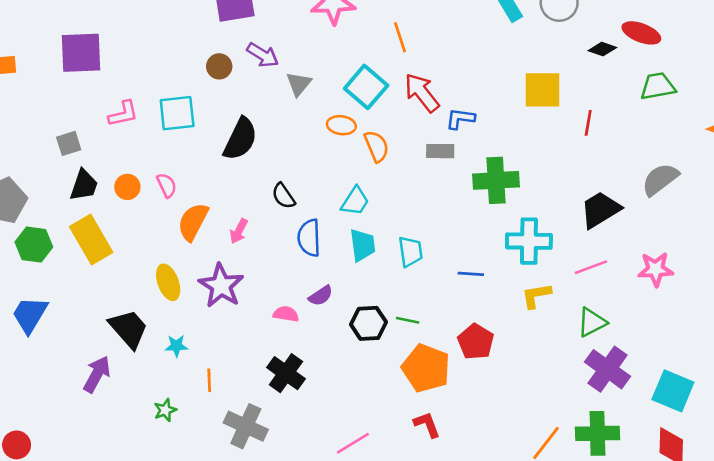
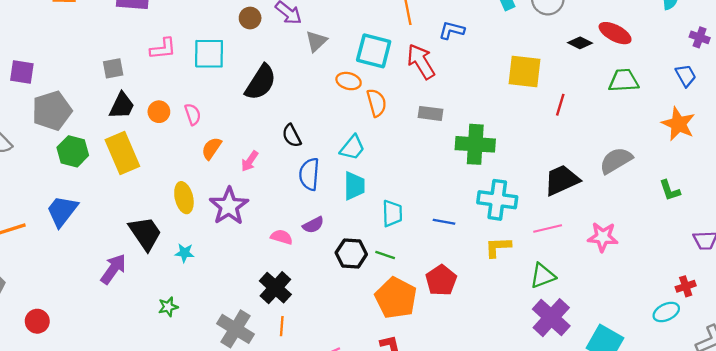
cyan square: (366, 87) -> (374, 51), turned -33
blue L-shape: (460, 119) -> (452, 30), moved
orange semicircle: (193, 222) -> (211, 148), size x0.7
cyan trapezoid: (411, 252) -> (392, 213), moved
orange line: (209, 380) -> (282, 326), moved

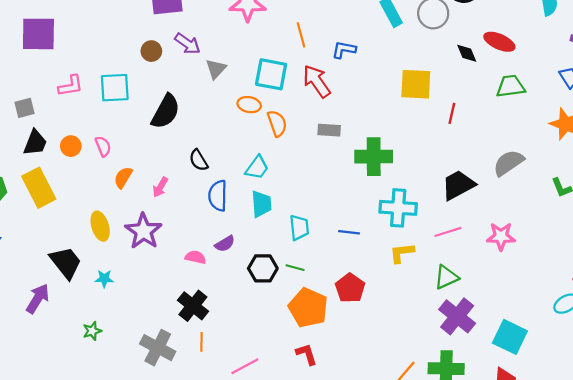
black diamond: (580, 43) -> (467, 53), turned 45

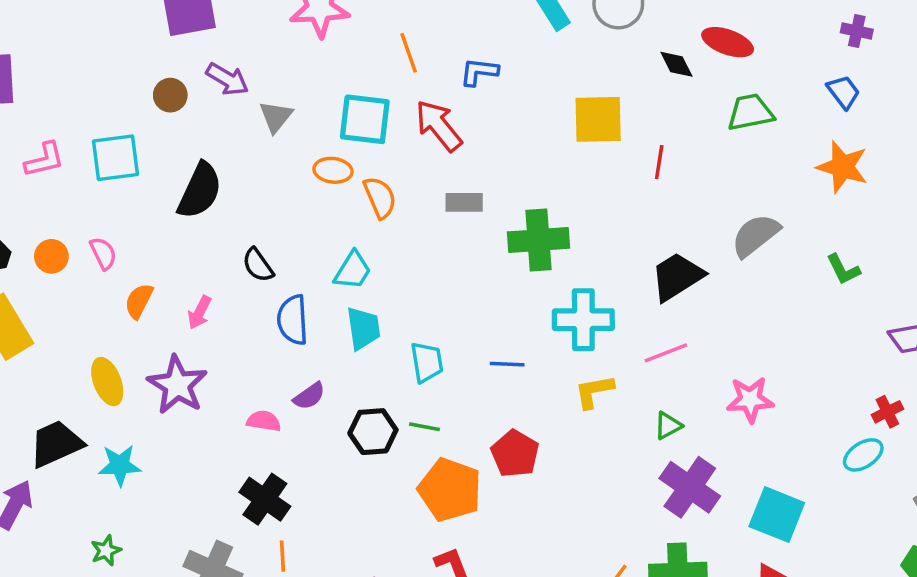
pink star: (501, 236) -> (750, 400), moved
black trapezoid: (66, 263) -> (56, 444), turned -72
green triangle: (446, 277) -> (668, 426), size x0.7
cyan star: (104, 279) -> (120, 465), size x1.4

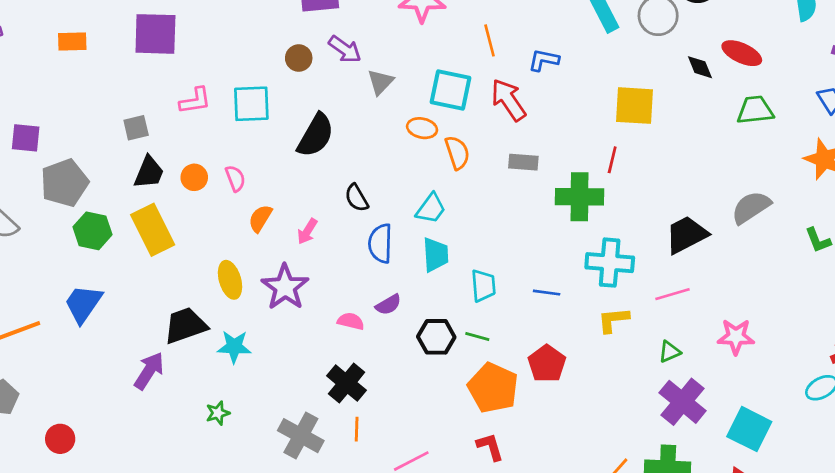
red line: (659, 162) -> (612, 160), moved

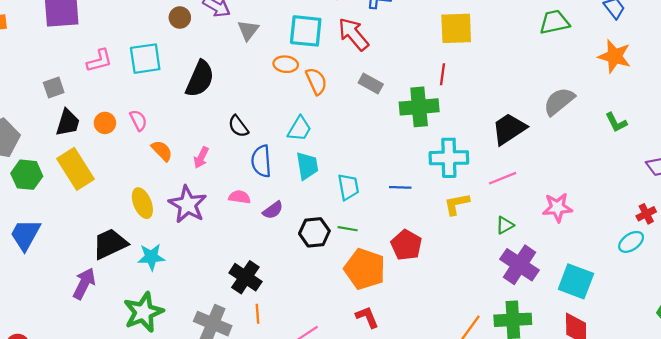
gray rectangle: (523, 162) -> (371, 83), turned 30
orange semicircle: (260, 218) -> (162, 151), turned 110
pink semicircle: (351, 321) -> (239, 197), moved
green star: (218, 413) -> (143, 312), size x2.0

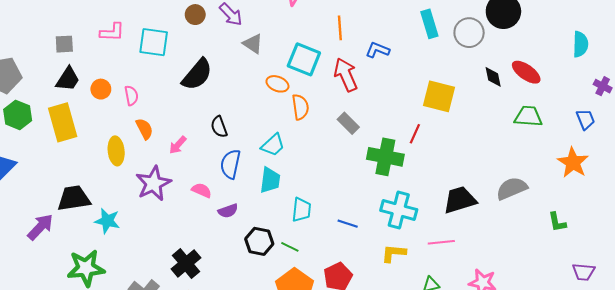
gray triangle: (248, 30) -> (253, 44), turned -50
yellow ellipse: (142, 203) -> (116, 151), moved

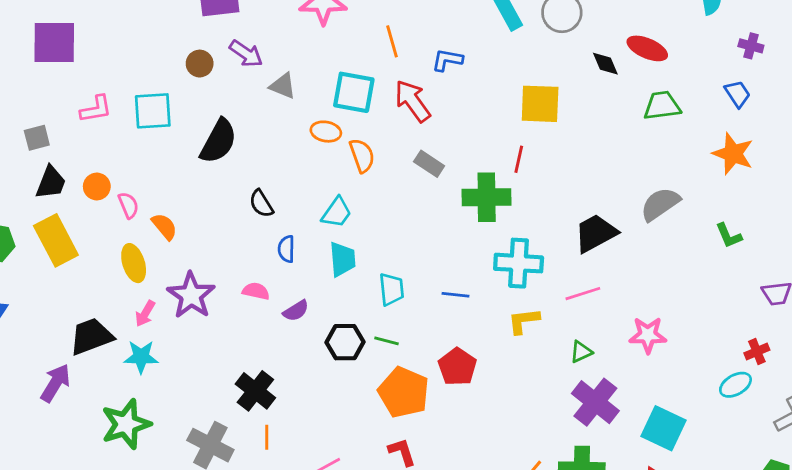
pink semicircle: (131, 96) -> (128, 205), moved
pink arrow: (178, 145) -> (145, 314), moved
blue semicircle: (230, 164) -> (286, 249), size x0.7

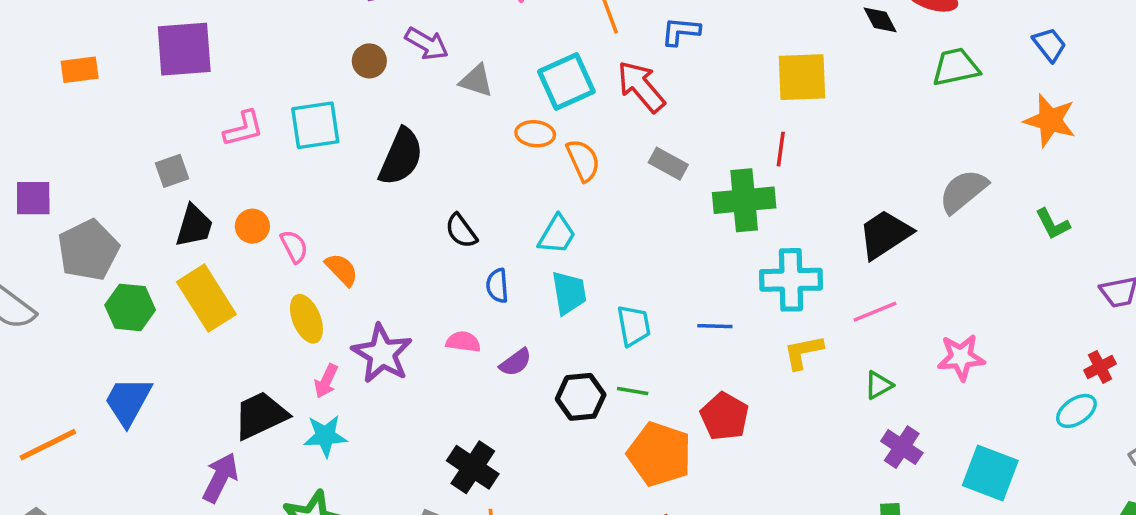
cyan square: (354, 92) -> (566, 82), turned -30
purple cross: (595, 402) -> (902, 447), size x0.7

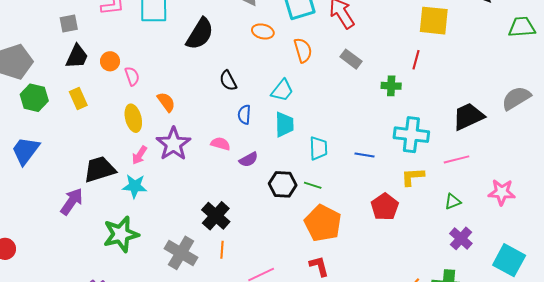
orange ellipse: (535, 134) -> (263, 31), moved
green cross: (744, 200) -> (391, 86), size x0.6
orange semicircle: (342, 270) -> (166, 102), moved
yellow rectangle: (206, 298) -> (78, 98), size x0.6
red pentagon: (725, 416) -> (385, 207), moved

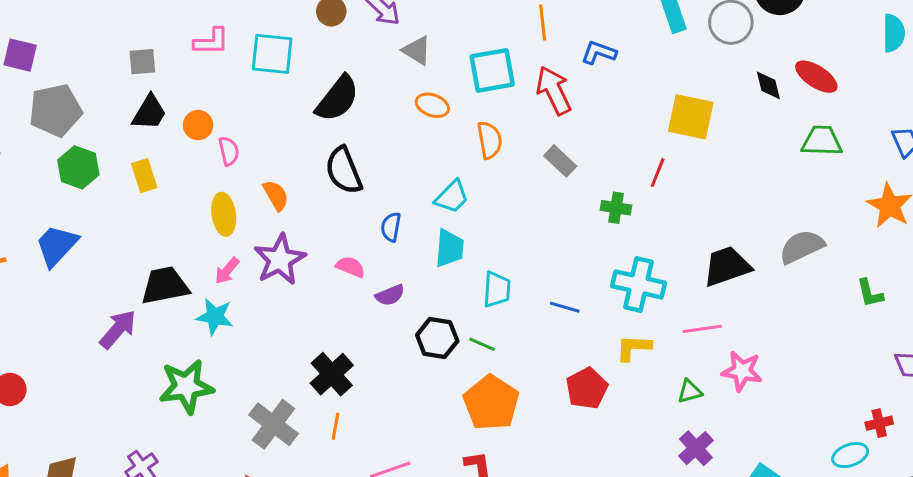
black semicircle: (228, 81) -> (344, 170), moved, size x1.5
pink star: (502, 192) -> (742, 371), moved

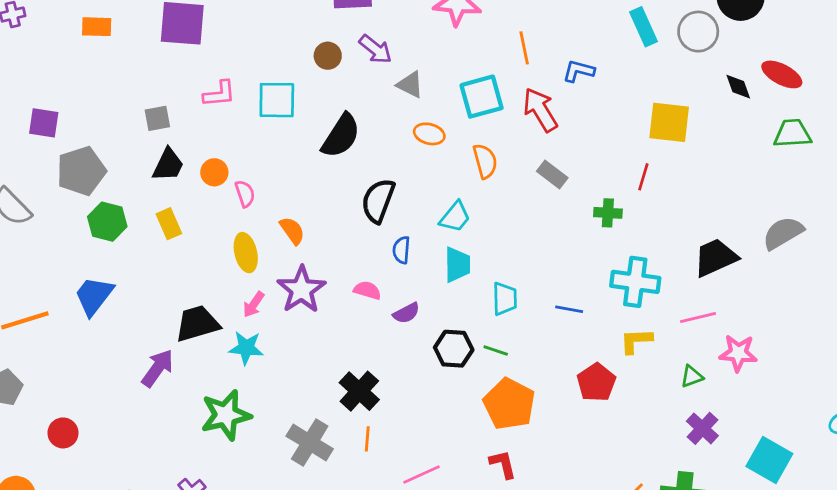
black semicircle: (344, 170) -> (378, 201), moved, turned 48

